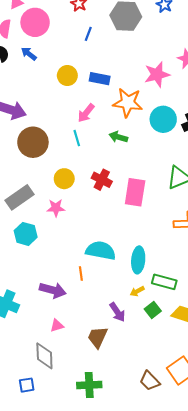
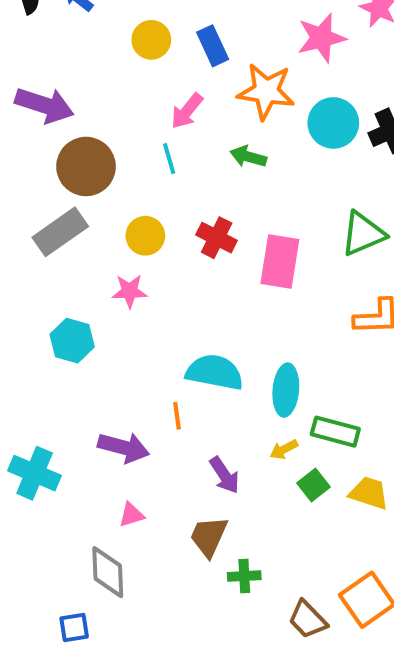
blue rectangle: (100, 79) -> (213, 46), turned 54
gray rectangle: (19, 197) -> (60, 232), moved
purple arrow: (117, 312) -> (225, 475), moved
green cross: (89, 385) -> (244, 576), moved, size x0.7

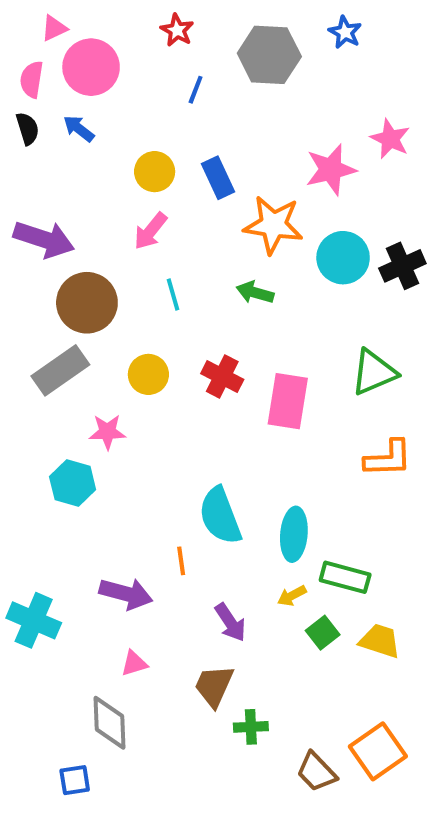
pink arrow: (187, 111) -> (150, 231), moved
pink star: (130, 291) -> (107, 432), moved
cyan semicircle: (215, 372) -> (220, 516), turned -122

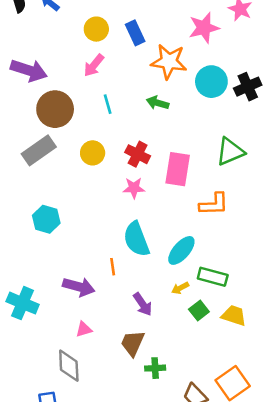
pink star: (107, 432) -> (134, 188), moved
orange L-shape: (388, 458) -> (214, 204), moved
cyan ellipse: (294, 534) -> (181, 250), turned 36

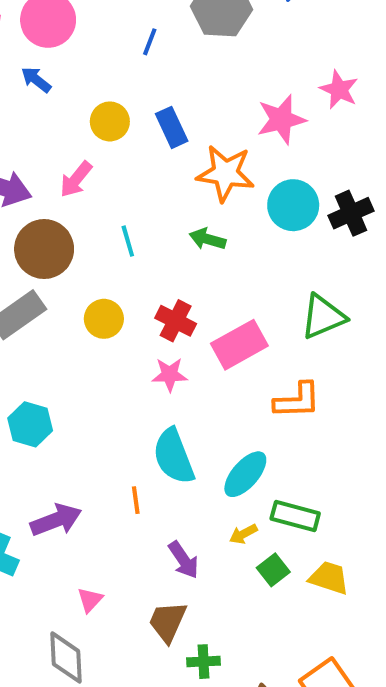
pink arrow: (94, 65) -> (76, 179), moved
pink rectangle: (178, 169) -> (239, 345), turned 52
purple arrow: (79, 287) -> (56, 520), moved, turned -36
pink triangle: (84, 329) -> (90, 600), turned -30

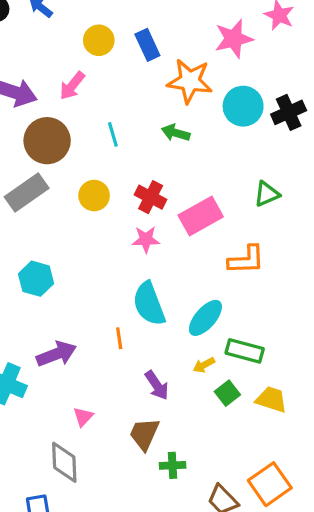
green triangle: (323, 317) -> (267, 194), size x0.7

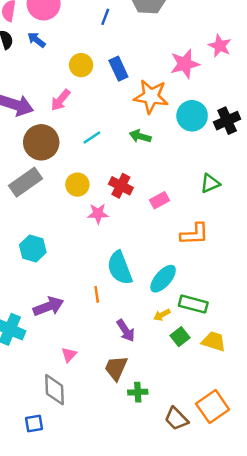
cyan line: (113, 134) -> (92, 137), turned 72
pink rectangle: (201, 216) -> (159, 200), size x0.6
pink star: (146, 239) -> (98, 214), moved

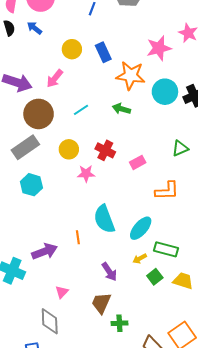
cyan hexagon: (33, 249) -> (31, 185), moved
orange line: (97, 294) -> (78, 237), moved

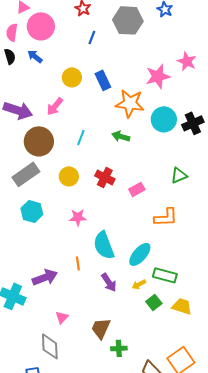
cyan line: (81, 110) -> (81, 137), turned -35
pink star: (86, 174) -> (78, 217), moved
purple arrow: (109, 272) -> (109, 282), moved

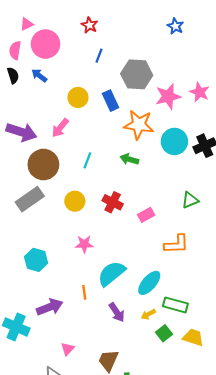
gray hexagon: (128, 20) -> (137, 74), moved
pink star: (187, 61) -> (200, 92), moved
cyan hexagon: (32, 211) -> (36, 260), moved
cyan semicircle: (104, 245) -> (112, 274), turned 72

